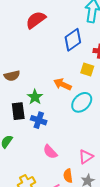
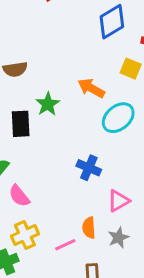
blue cross: (39, 120) -> (89, 168), moved
pink semicircle: (50, 152) -> (19, 196), moved

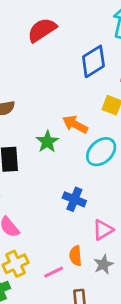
green star: (48, 104) -> (47, 142), moved

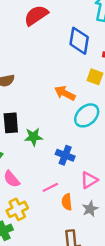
blue diamond: (93, 61) -> (79, 41), turned -48
green star: (47, 142) -> (33, 137), moved, turned 30
pink line: (54, 272) -> (50, 187), moved

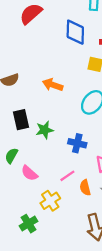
orange arrow: (65, 93) -> (53, 85), moved
yellow cross: (17, 209) -> (50, 201), moved

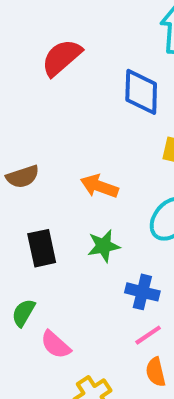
green star: (45, 130) -> (104, 246), moved
pink line: (67, 176) -> (148, 335), moved

